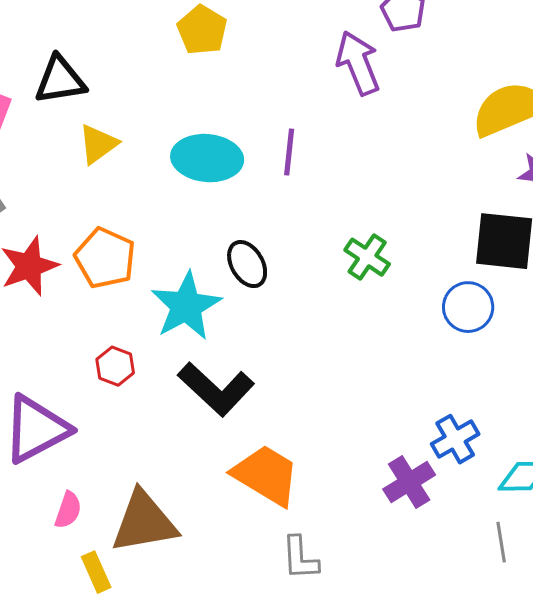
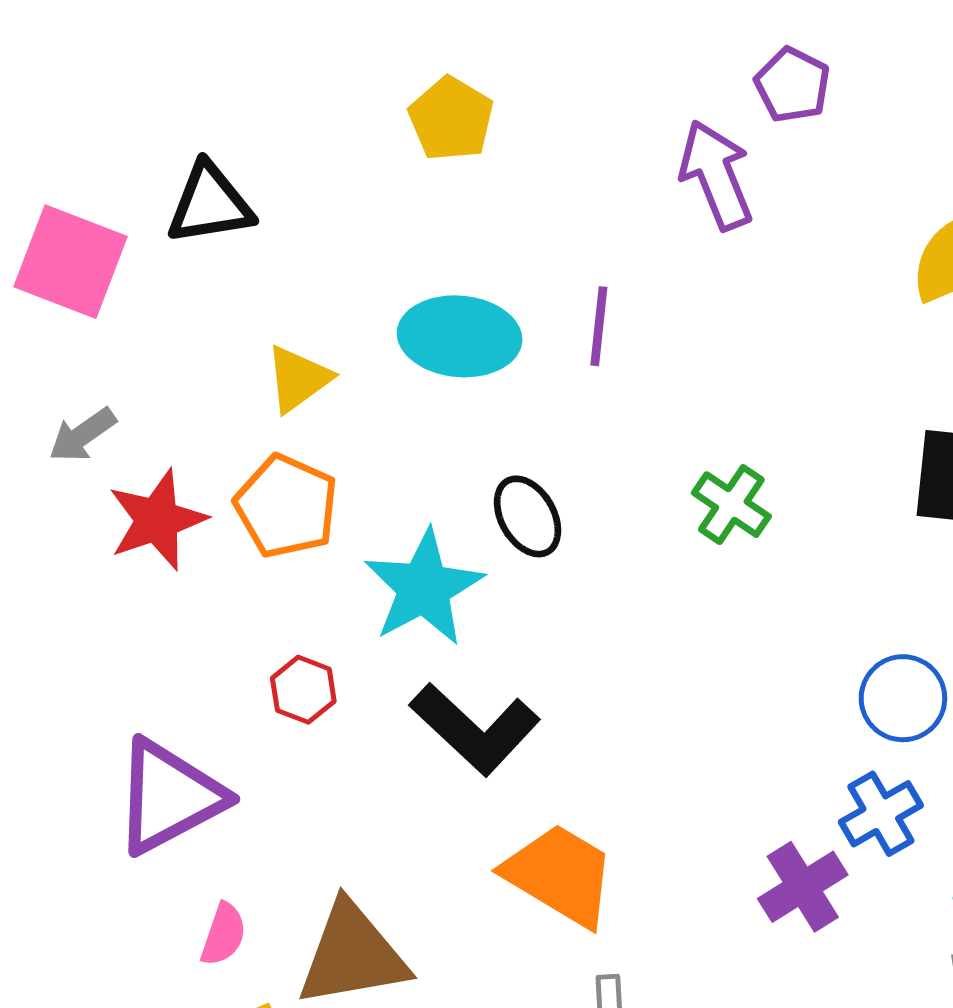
yellow triangle: (98, 144) -> (298, 379), moved
blue circle: (468, 307) -> (903, 698), moved

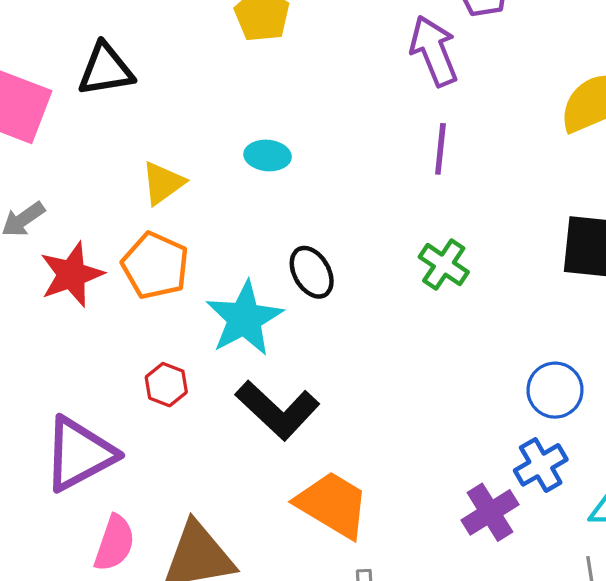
purple line: (599, 326) -> (440, 149), moved
cyan ellipse: (460, 336) -> (268, 156), size x0.6
pink semicircle: (223, 934) -> (114, 543), size x1.4

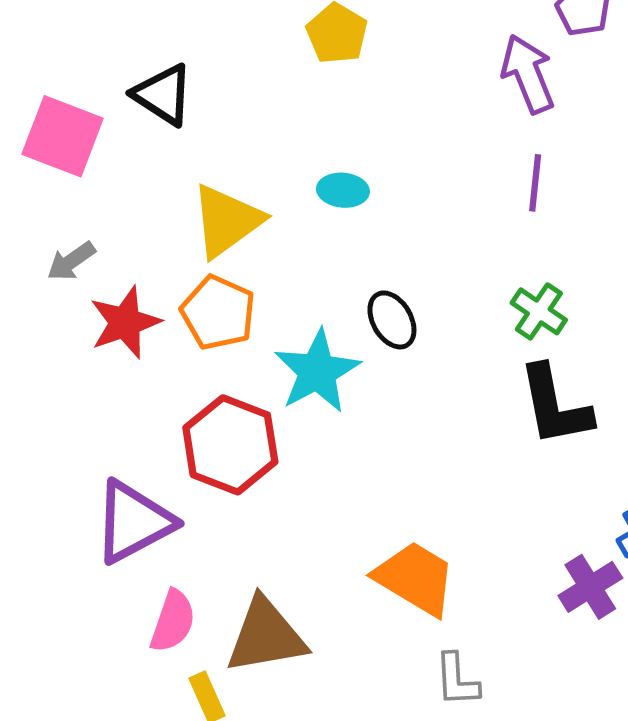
black triangle: (106, 70) -> (163, 95), turned 42
yellow triangle: (163, 183) -> (227, 221), size x1.5
red hexagon: (166, 385) -> (230, 445), size x2.0
black L-shape: (277, 410) -> (555, 406), moved, turned 36

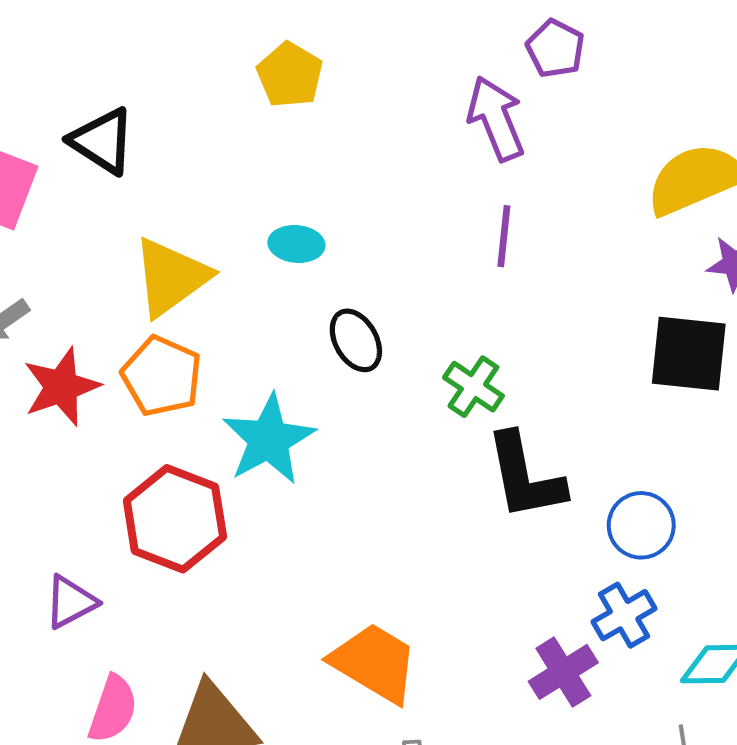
green cross: (539, 311) -> (473, 387), moved
black ellipse: (392, 320) -> (356, 340), moved
purple triangle: (134, 522) -> (71, 602), size x0.6

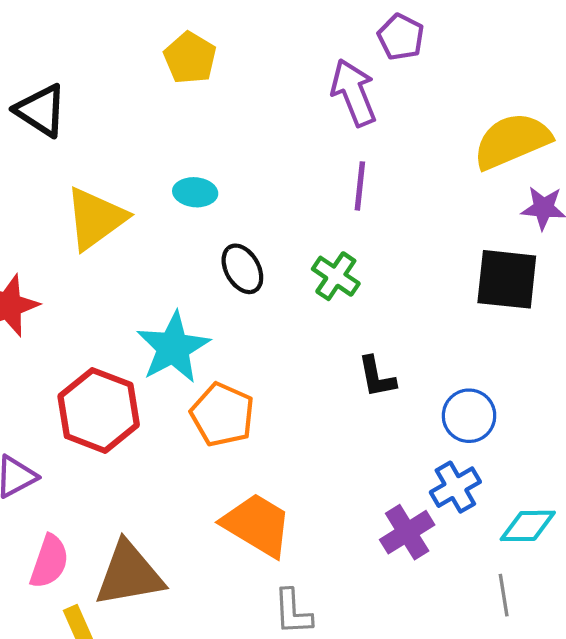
orange pentagon: (162, 376) -> (222, 415), moved
green cross: (473, 387) -> (336, 276), moved
black L-shape: (525, 476) -> (377, 377), size x0.6

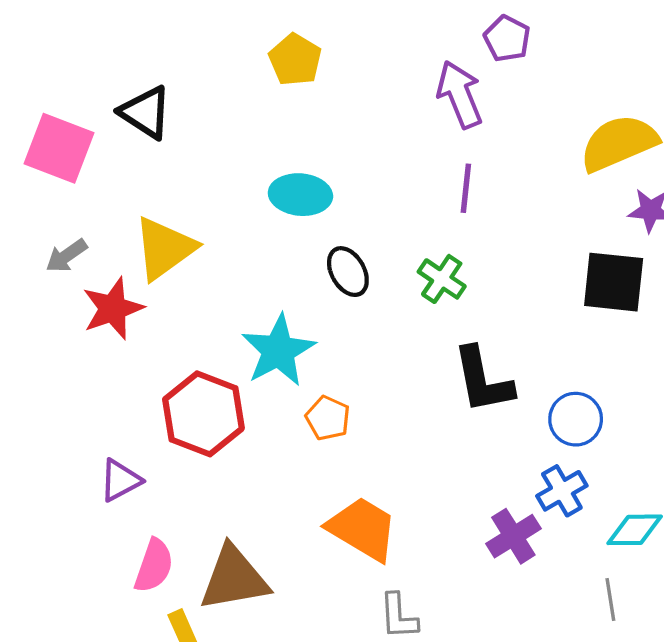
cyan ellipse: (195, 192) -> (300, 195), size x1.4
yellow triangle: (96, 218) -> (164, 248), moved
black L-shape: (377, 377) -> (483, 380), size x1.6
orange pentagon: (222, 415) -> (328, 418), size x0.7

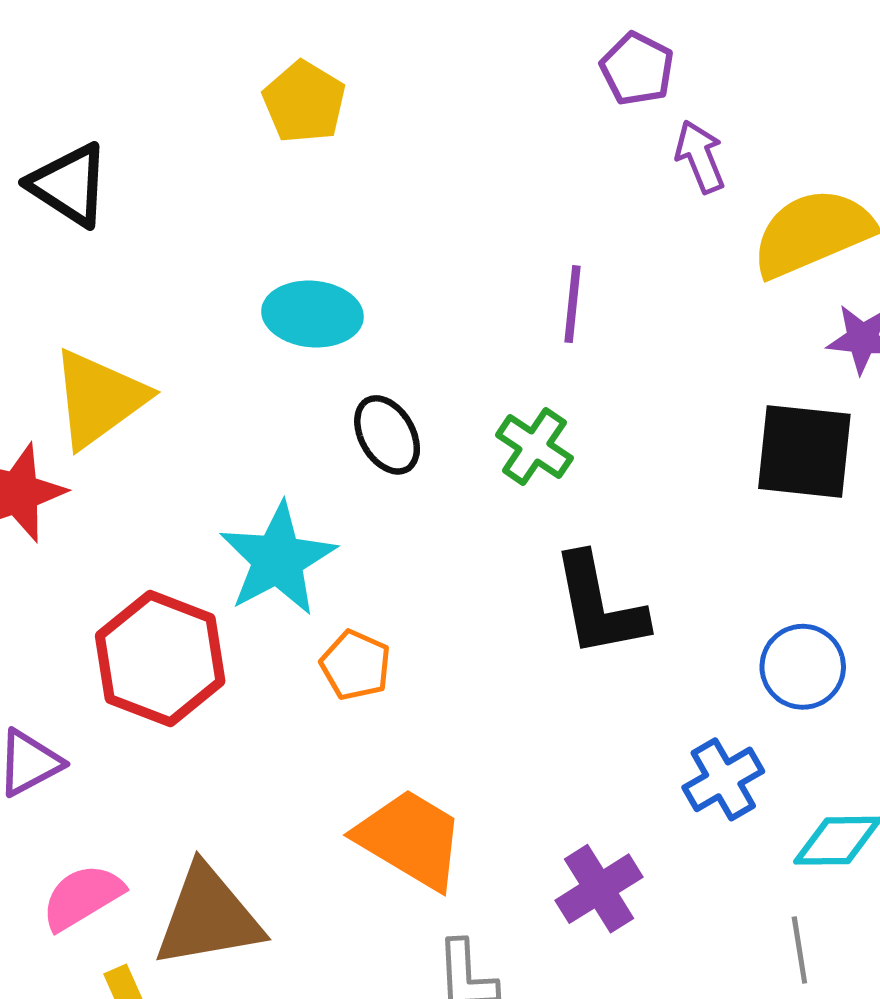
purple arrow: (460, 94) -> (700, 157), moved, size x0.7
blue circle: (576, 419) -> (803, 667), moved
purple cross: (513, 536) -> (599, 889), moved
pink semicircle: (154, 566) -> (82, 897), turned -140

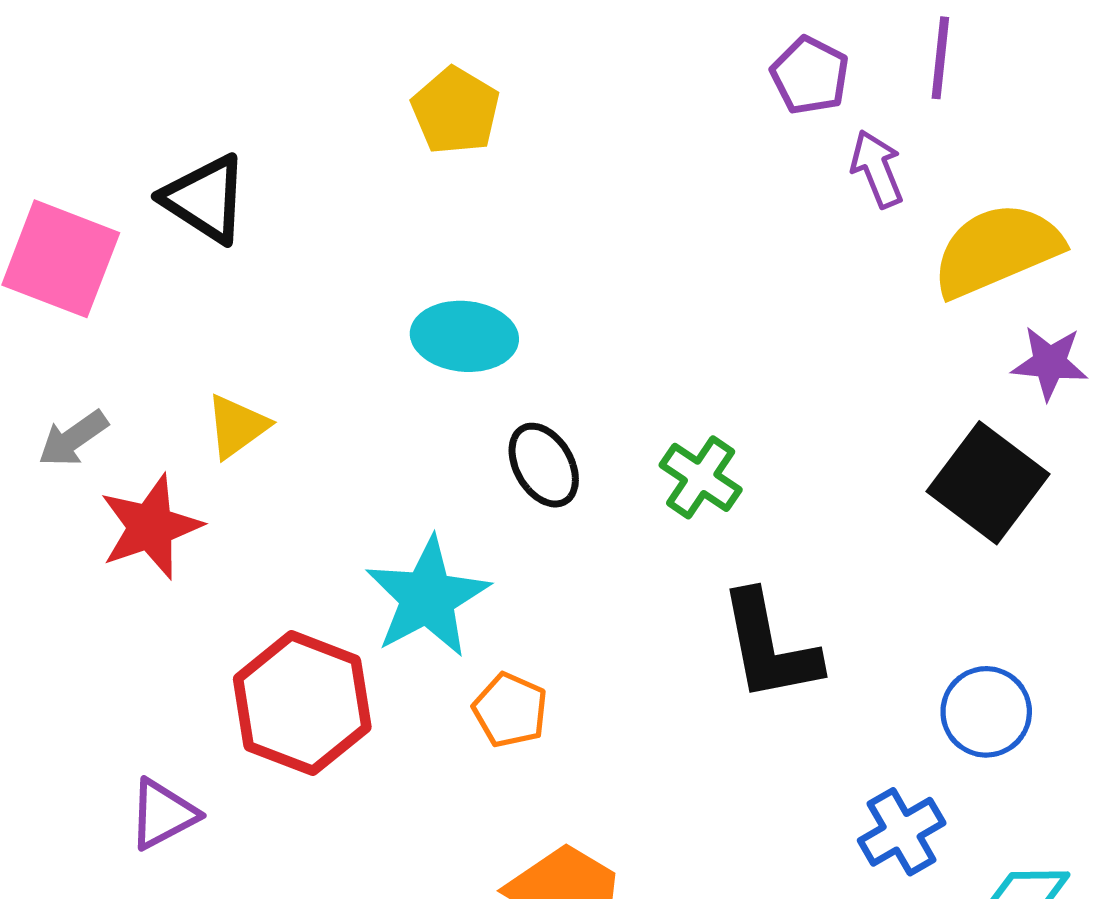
purple line: (573, 304) -> (940, 58), moved
yellow triangle: (99, 398) -> (237, 426), size x0.6
black square: (804, 451) -> (988, 483), turned 31

